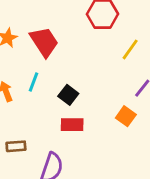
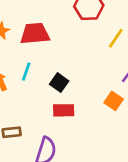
red trapezoid: (44, 42) -> (35, 34), turned -60

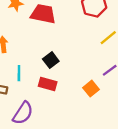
cyan line: (26, 72) -> (19, 73), moved, turned -35

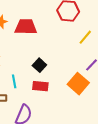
orange square: (91, 89) -> (78, 84), size x1.5

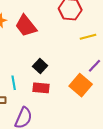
red trapezoid: (26, 27) -> (26, 26), turned -130
yellow line: (85, 37) -> (88, 37), turned 35

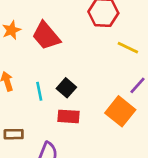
yellow line: (88, 37) -> (128, 48), turned 42
cyan line: (14, 83) -> (39, 91), moved

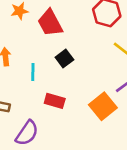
black square: (66, 88) -> (64, 58), moved

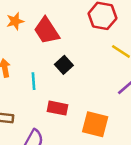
orange square: (103, 106) -> (95, 124), moved, turned -32

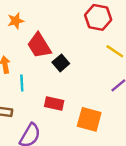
red trapezoid: (47, 31) -> (39, 46), moved
cyan line: (34, 81) -> (22, 83), moved

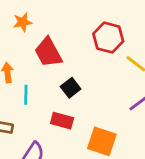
red hexagon: (98, 17) -> (108, 38), moved
black square: (61, 63) -> (71, 88), moved

